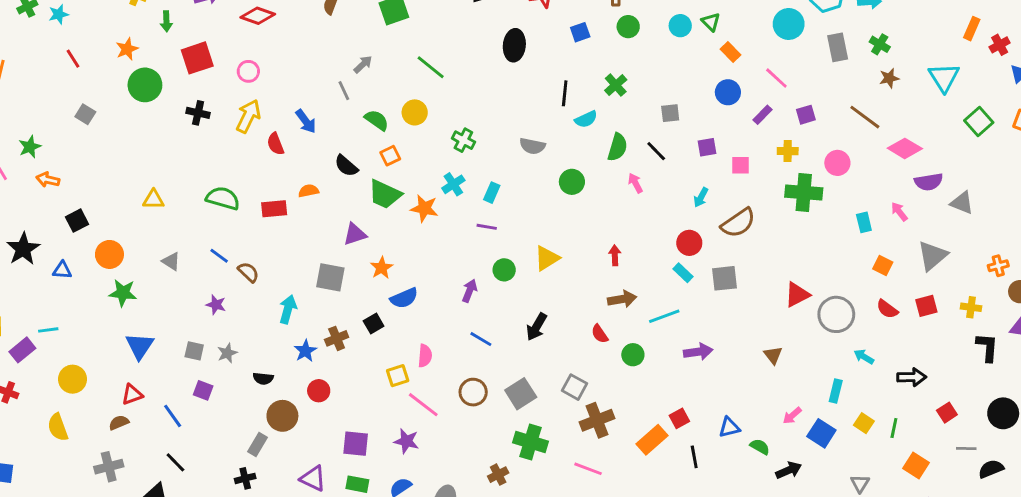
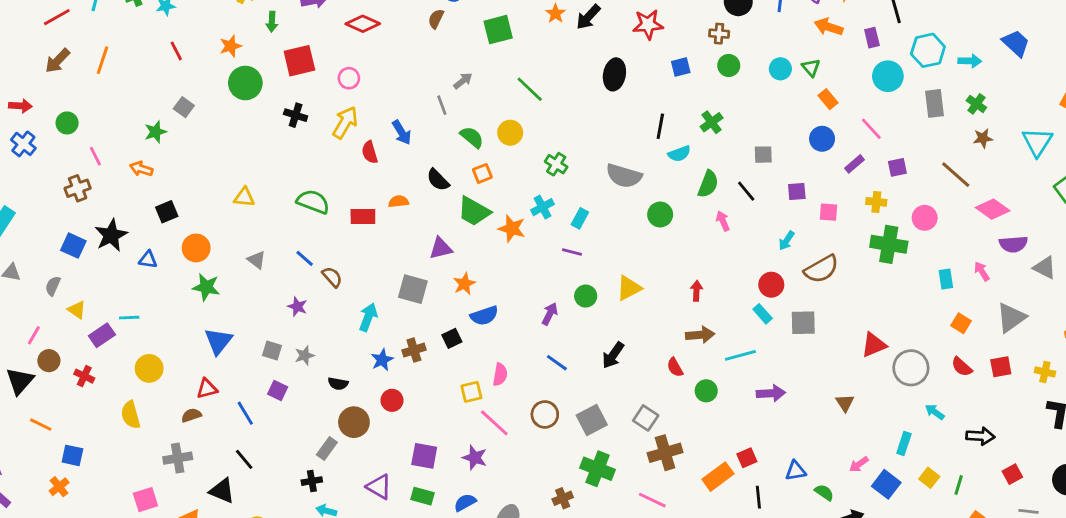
gray semicircle: (532, 146) -> (624, 176), size x1.4
green star: (30, 147) -> (156, 132), moved

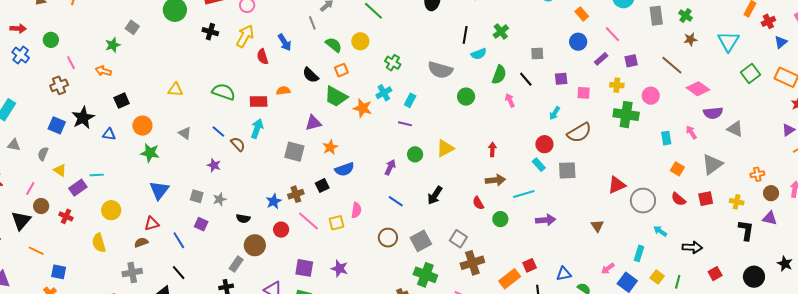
cyan arrow: (368, 317) -> (257, 129), moved
pink line: (494, 423) -> (308, 221), moved

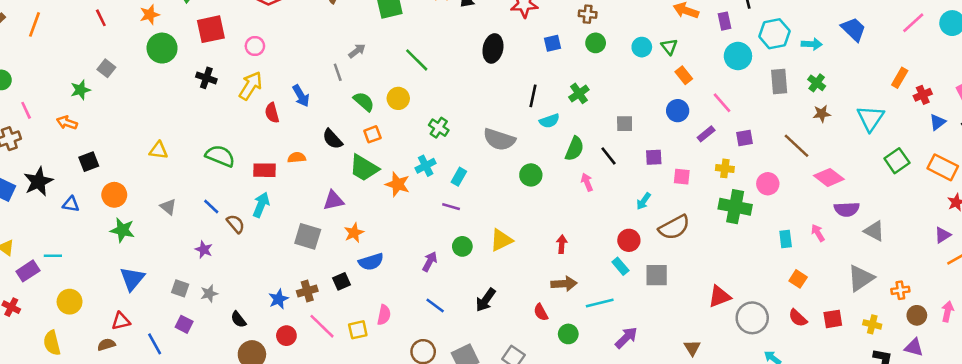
gray triangle: (712, 164) -> (861, 278), moved
black semicircle: (243, 219) -> (238, 319), turned 40
purple arrow: (546, 220) -> (626, 338), turned -42

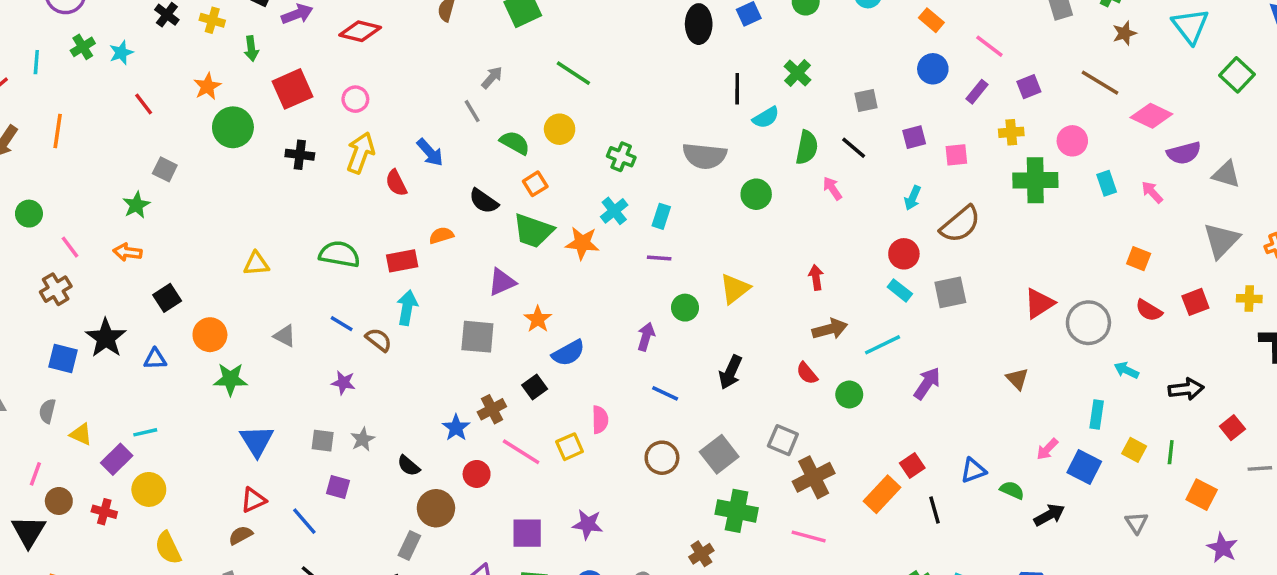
black ellipse: (493, 48) -> (699, 24), moved
cyan rectangle: (786, 239) -> (1107, 183), moved
yellow circle: (70, 302) -> (149, 489), moved

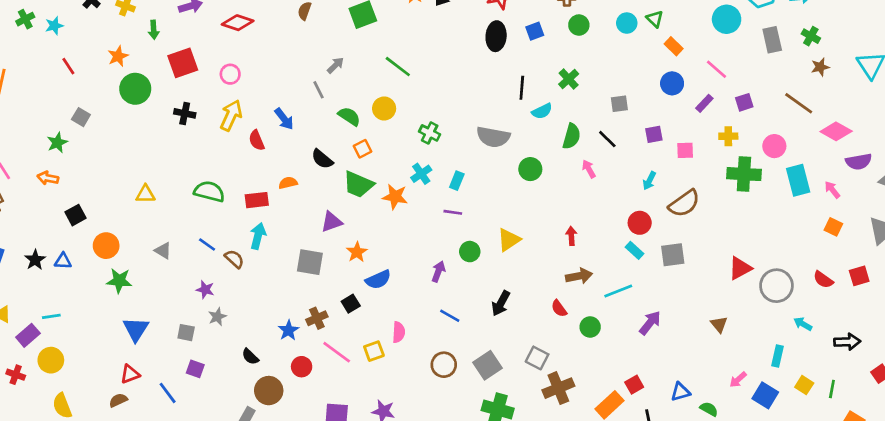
cyan rectangle: (1107, 183) -> (798, 180), size x1.6
orange square: (1139, 259) -> (833, 227), moved
black star: (106, 338) -> (35, 260), moved, size x0.7
gray star: (363, 439) -> (217, 317), moved

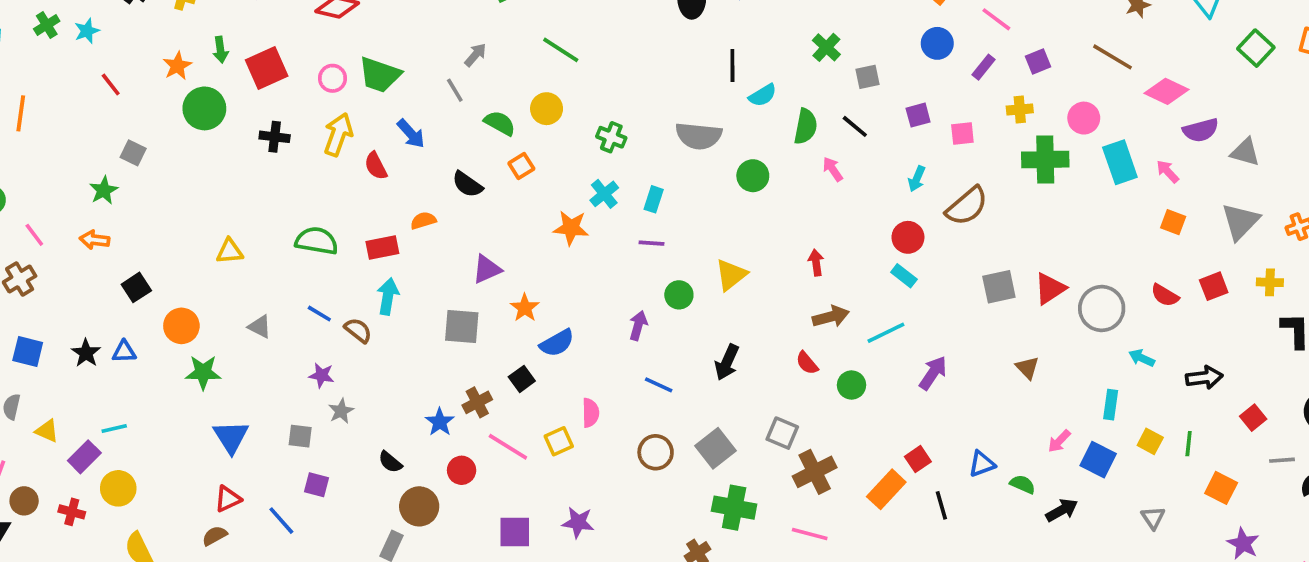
green arrow: (154, 30) -> (220, 50), moved
green cross: (569, 79) -> (826, 47), moved
green trapezoid: (358, 184) -> (380, 75), moved
gray square: (673, 255) -> (999, 287), moved

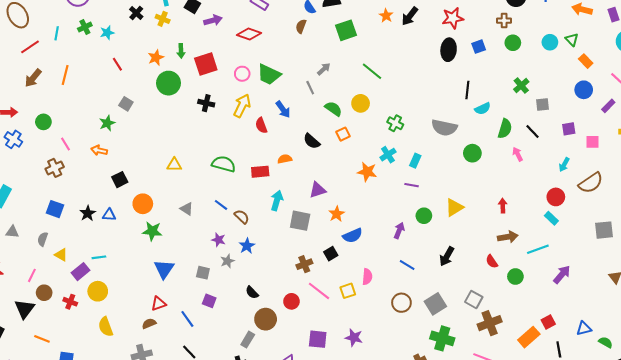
cyan arrow: (388, 296) -> (277, 201), moved
blue star: (440, 422) -> (247, 246), moved

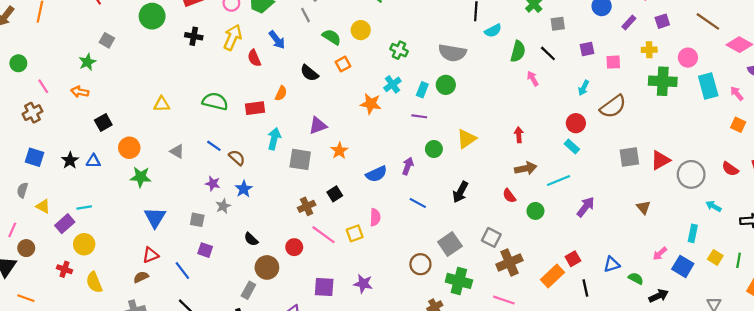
green circle: (472, 153) -> (446, 85), moved
orange semicircle: (285, 159) -> (281, 93), turned 128
blue semicircle: (353, 236) -> (376, 174), moved
red cross: (70, 302) -> (65, 269), moved
brown circle: (401, 303) -> (420, 264), moved

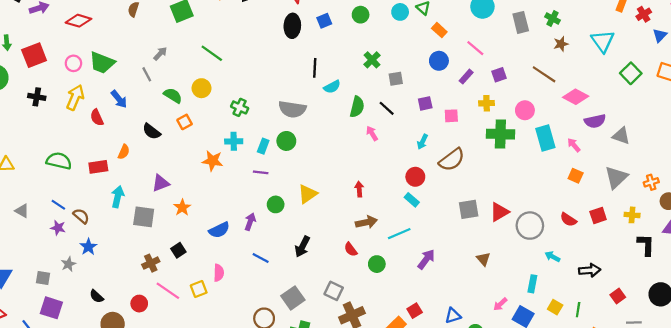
cyan cross: (392, 84) -> (234, 141), turned 35
purple star: (213, 184) -> (58, 228), moved
purple square: (205, 250) -> (51, 308), size x1.5

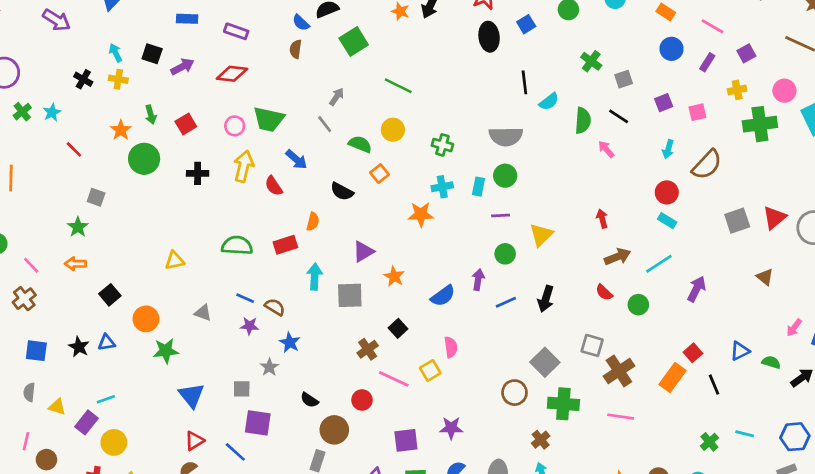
red square: (34, 55) -> (186, 124), size x0.7
purple line: (261, 172) -> (501, 215), moved
blue line: (261, 258) -> (506, 302), moved, turned -42

